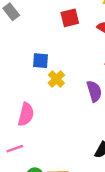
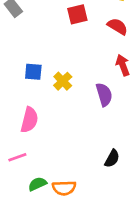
blue square: (41, 61) -> (33, 72), moved

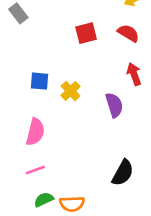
red square: (77, 14) -> (86, 33), moved
pink line: (17, 157) -> (35, 170), moved
black semicircle: (112, 159) -> (123, 173), size x1.4

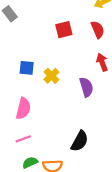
red semicircle: (128, 33) -> (98, 30), turned 36
black semicircle: (123, 173) -> (80, 141), moved

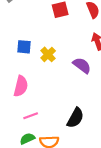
purple semicircle: (86, 87) -> (82, 65), turned -36
pink line: (23, 139) -> (31, 116), moved

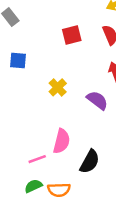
blue square: (24, 47) -> (18, 61), moved
pink semicircle: (21, 86) -> (61, 141), moved

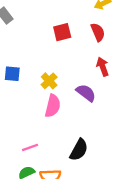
blue square: (18, 61) -> (12, 74), moved
pink semicircle: (61, 141) -> (53, 106), moved

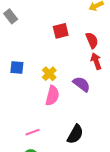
red semicircle: (98, 32) -> (92, 40), moved

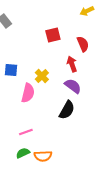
red arrow: (96, 61) -> (72, 64), moved
pink semicircle: (52, 96) -> (28, 93), moved
black semicircle: (75, 134) -> (67, 110), moved

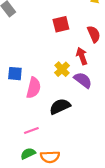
blue square: (11, 70) -> (15, 74), moved
yellow cross: (42, 76) -> (62, 69), moved
black semicircle: (67, 110) -> (60, 106), moved, turned -144

